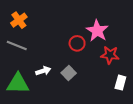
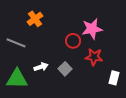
orange cross: (19, 20) -> (35, 19), moved
pink star: (97, 31) -> (92, 29), turned 30
red star: (110, 55) -> (94, 57), moved

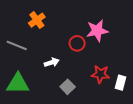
red star: (94, 57) -> (100, 74), moved
white arrow: (41, 67) -> (52, 62), moved
gray square: (65, 69) -> (68, 87), moved

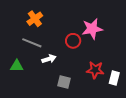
gray line: (17, 45) -> (32, 43), moved
green triangle: (18, 84) -> (17, 66), moved, size x0.6
gray square: (68, 87) -> (64, 82), turned -32

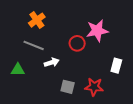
red star: (95, 70) -> (94, 87), moved
white rectangle: (114, 78) -> (116, 66), moved

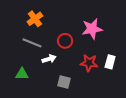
red circle: (77, 43) -> (65, 41), moved
green triangle: (18, 70) -> (22, 74), moved
red star: (94, 87) -> (89, 63), moved

